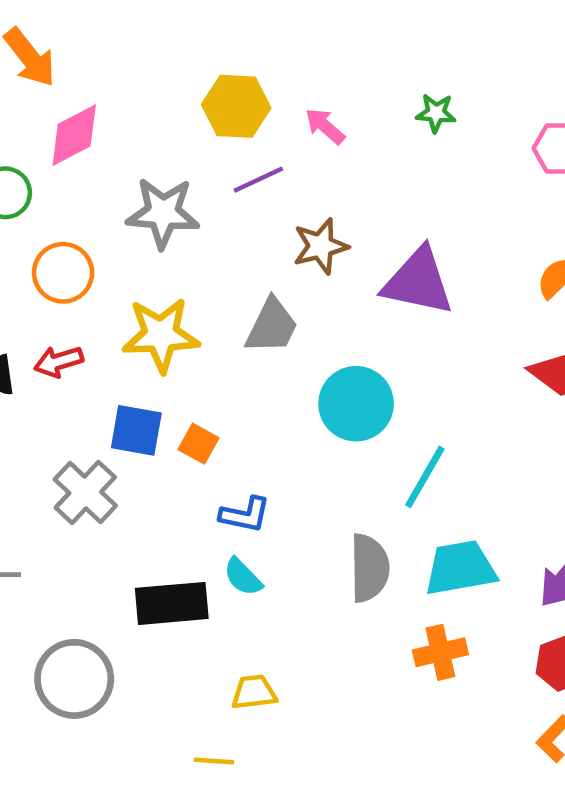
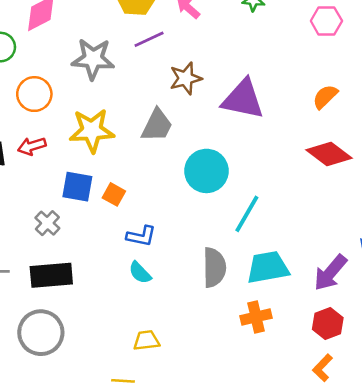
gray cross: (85, 492) -> (47, 223), size x0.7
black rectangle: (172, 603) -> (51, 275), moved

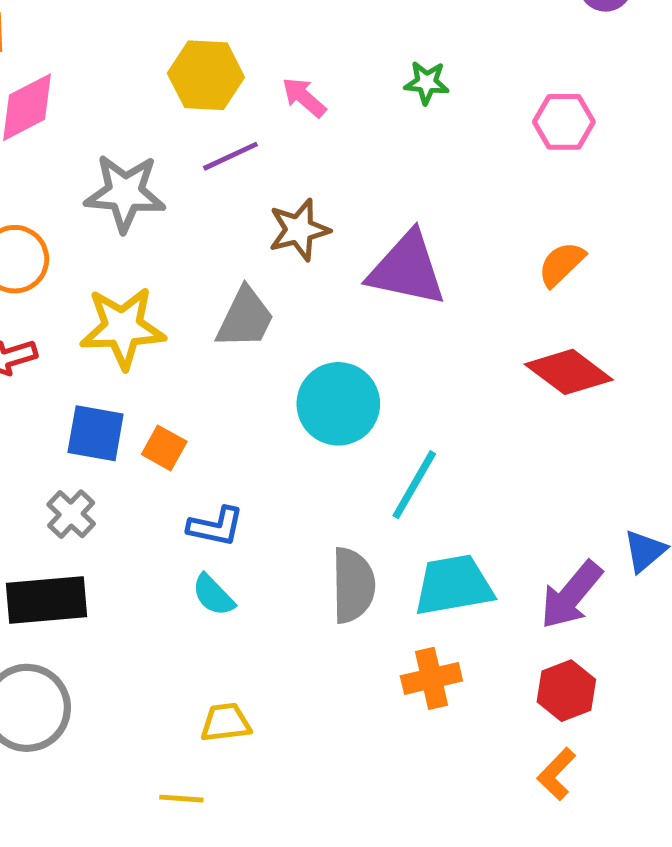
gray cross: (47, 223) -> (71, 514), moved

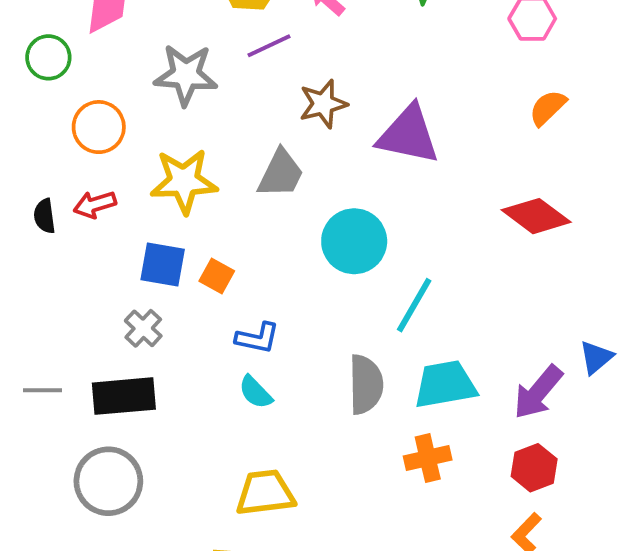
orange semicircle: (561, 264) -> (548, 108), moved
yellow trapezoid: (226, 723) -> (265, 493), size x1.5

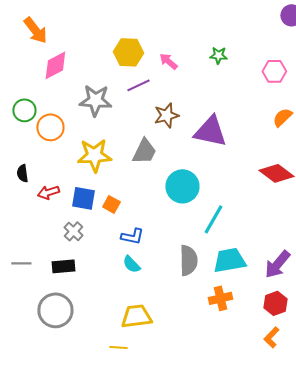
green circle: (48, 57) -> (24, 110), moved
red arrow: (95, 204) -> (48, 192), moved
black rectangle: (124, 396) -> (63, 266), size x0.7

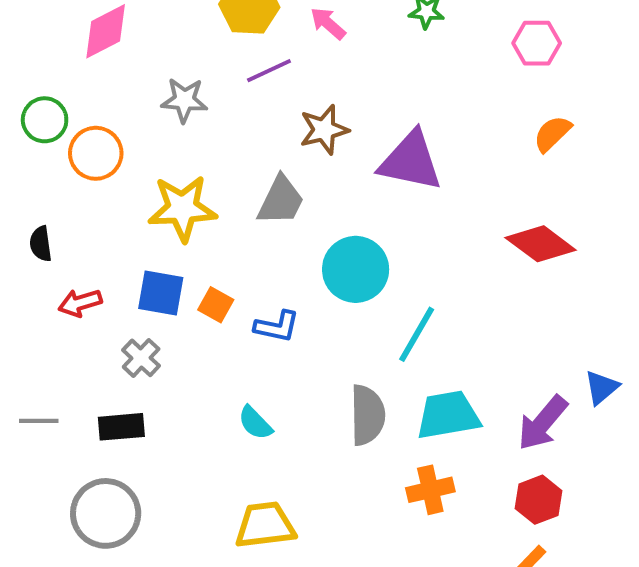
gray star: (95, 100) -> (184, 100), size x0.7
red arrow: (48, 192) -> (80, 303), moved
blue L-shape: (132, 236) -> (277, 326), moved

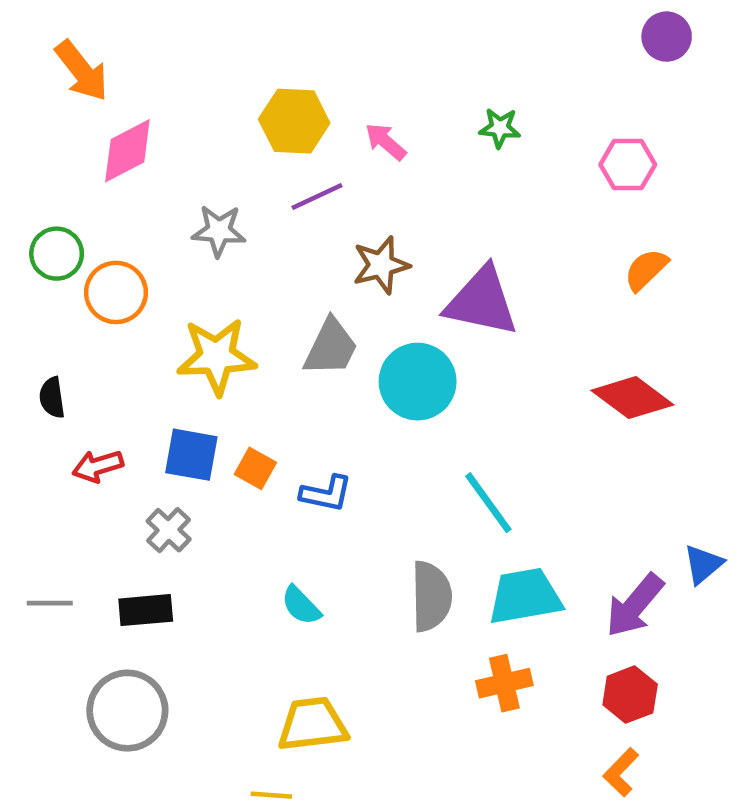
cyan circle: (356, 269) -> (418, 382), moved
cyan line: (417, 334) -> (488, 503), turned -66

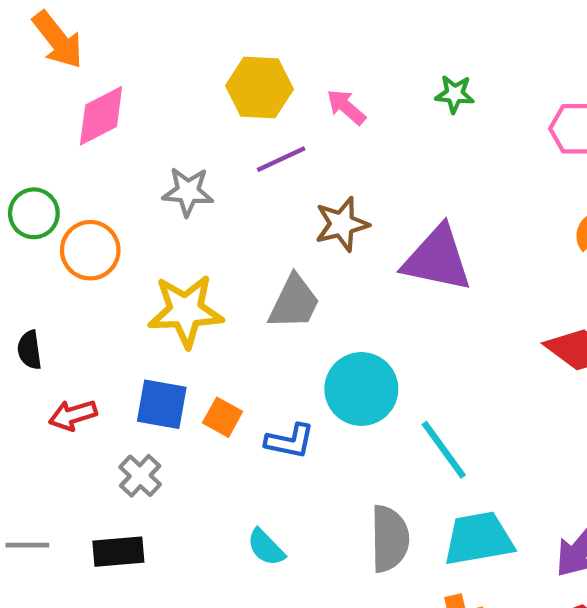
cyan circle: (418, 382) -> (361, 389), moved

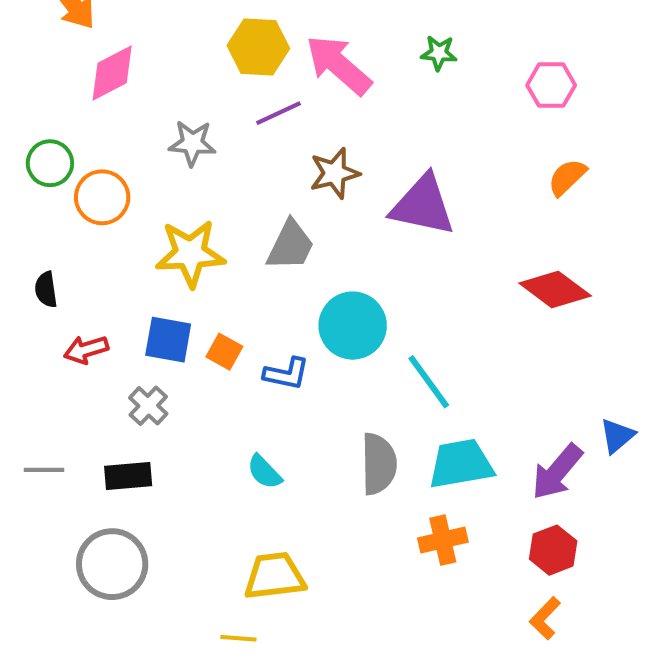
pink arrow: (346, 107) -> (339, 65), size x1.8

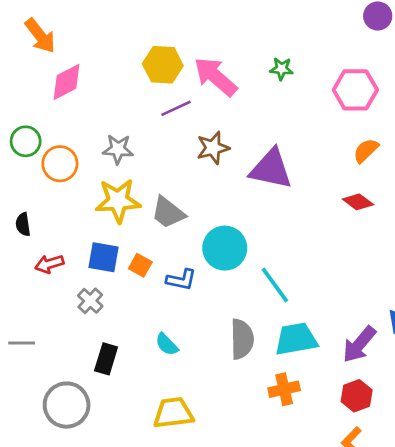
pink hexagon: (551, 85) -> (355, 90), size x1.4
gray star: (192, 143) -> (118, 149), moved
gray trapezoid: (291, 245) -> (168, 212), moved, turned 102
red diamond: (555, 289) -> (358, 202), moved, size x0.7
black rectangle: (128, 476) -> (106, 359), moved, turned -68

